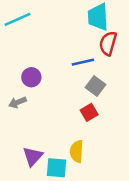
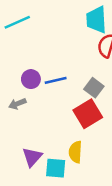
blue line: (83, 62) -> (56, 80), moved
red square: (89, 112) -> (88, 114), size x1.6

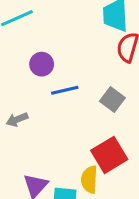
purple circle: (31, 79) -> (42, 64), moved
red square: (88, 114) -> (109, 155), moved

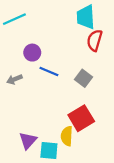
blue line: (65, 90) -> (49, 71), turned 36
gray arrow: (17, 120) -> (14, 79), moved

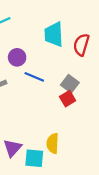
cyan trapezoid: (86, 17) -> (54, 34), moved
red square: (81, 118) -> (68, 99), moved, size x0.6

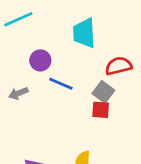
red semicircle: (81, 45) -> (118, 66), moved, turned 60
red square: (68, 99) -> (101, 110), turned 35

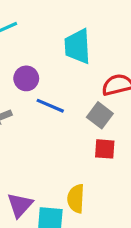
red square: (101, 110) -> (105, 149), moved

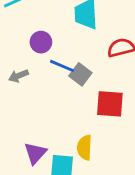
gray square: (100, 115) -> (80, 74), moved
red square: (105, 149) -> (110, 104), size x1.5

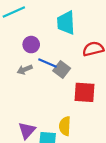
gray arrow: (18, 76) -> (25, 70), moved

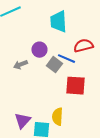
purple circle: (31, 45) -> (39, 50), moved
blue line: (47, 63) -> (66, 59), moved

